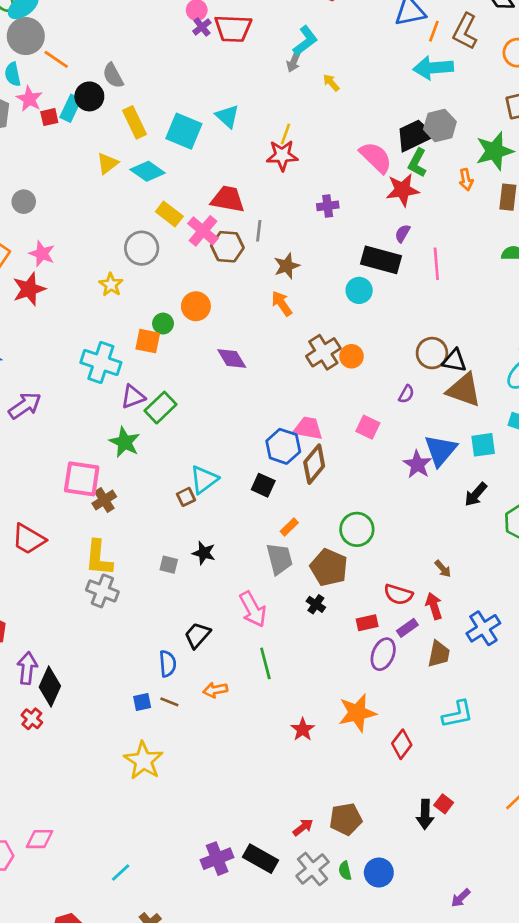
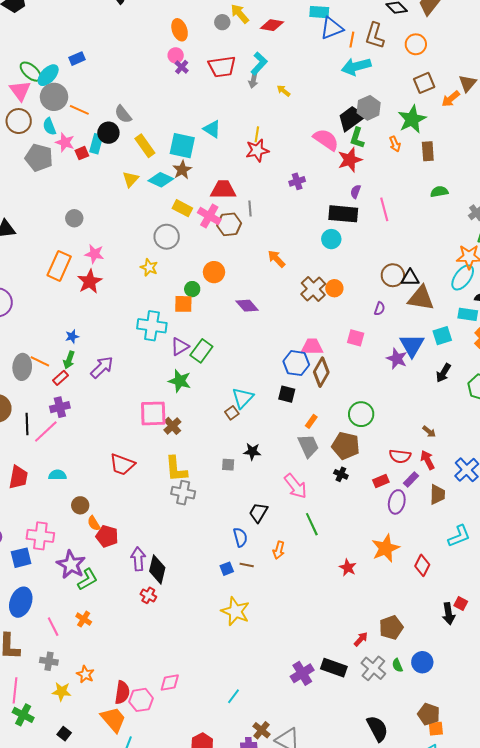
red trapezoid: (233, 28) -> (222, 67), moved
brown star: (287, 266) -> (182, 170), moved
orange arrow: (215, 690) -> (279, 550), turned -54

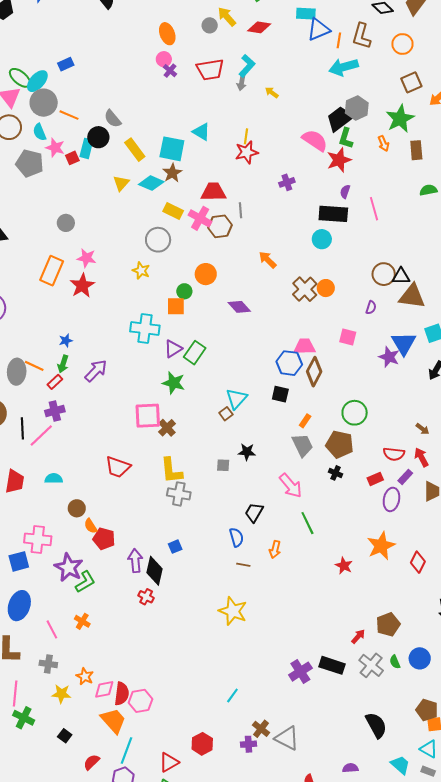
blue square: (227, 569) -> (175, 547), moved
pink diamond: (170, 682) -> (104, 689), moved

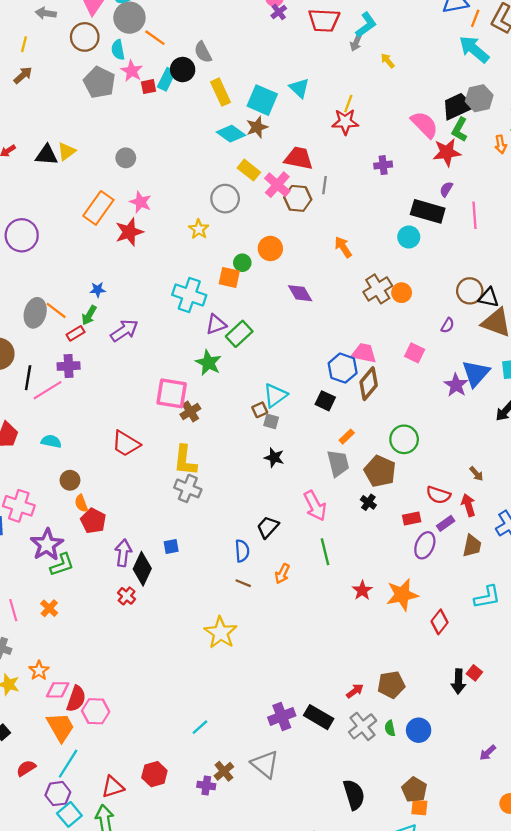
cyan arrow: (344, 67) -> (474, 49), turned 44
yellow triangle: (121, 183) -> (67, 151), moved
gray square: (223, 465) -> (271, 421), moved
red star: (344, 566) -> (362, 590), moved
gray triangle: (287, 738) -> (265, 764), moved

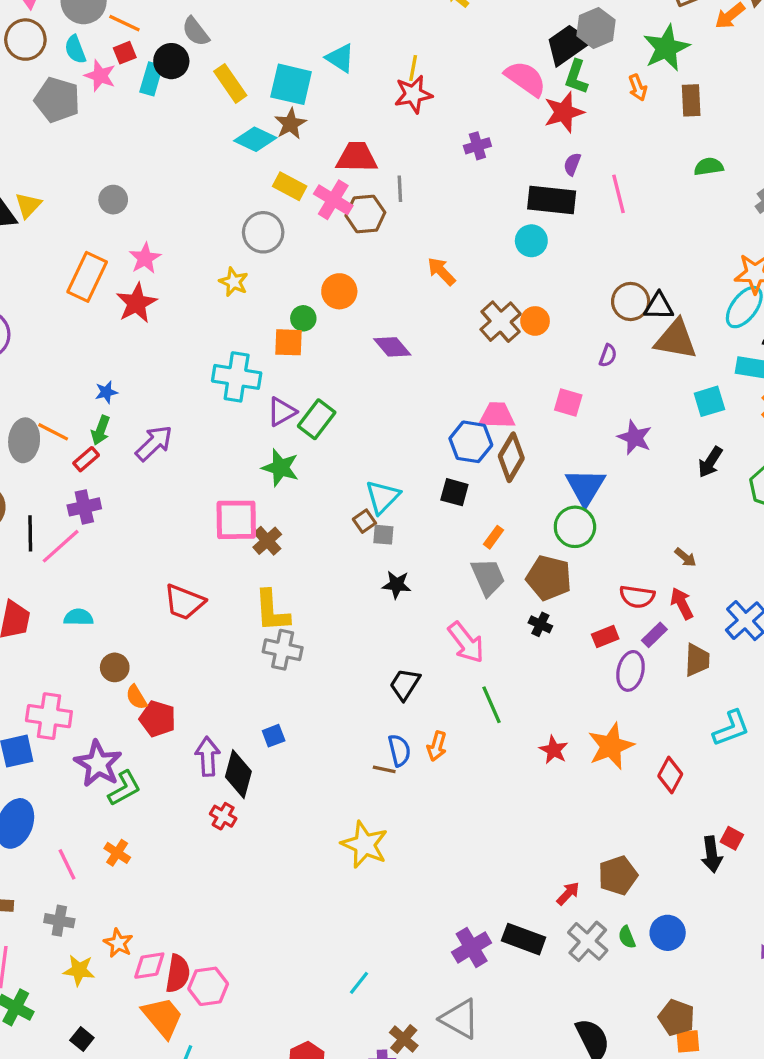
red square: (148, 87) -> (125, 53), moved
pink star: (141, 202) -> (145, 258), turned 30
blue triangle: (476, 373) -> (585, 487), moved
blue semicircle: (242, 551) -> (399, 750), moved

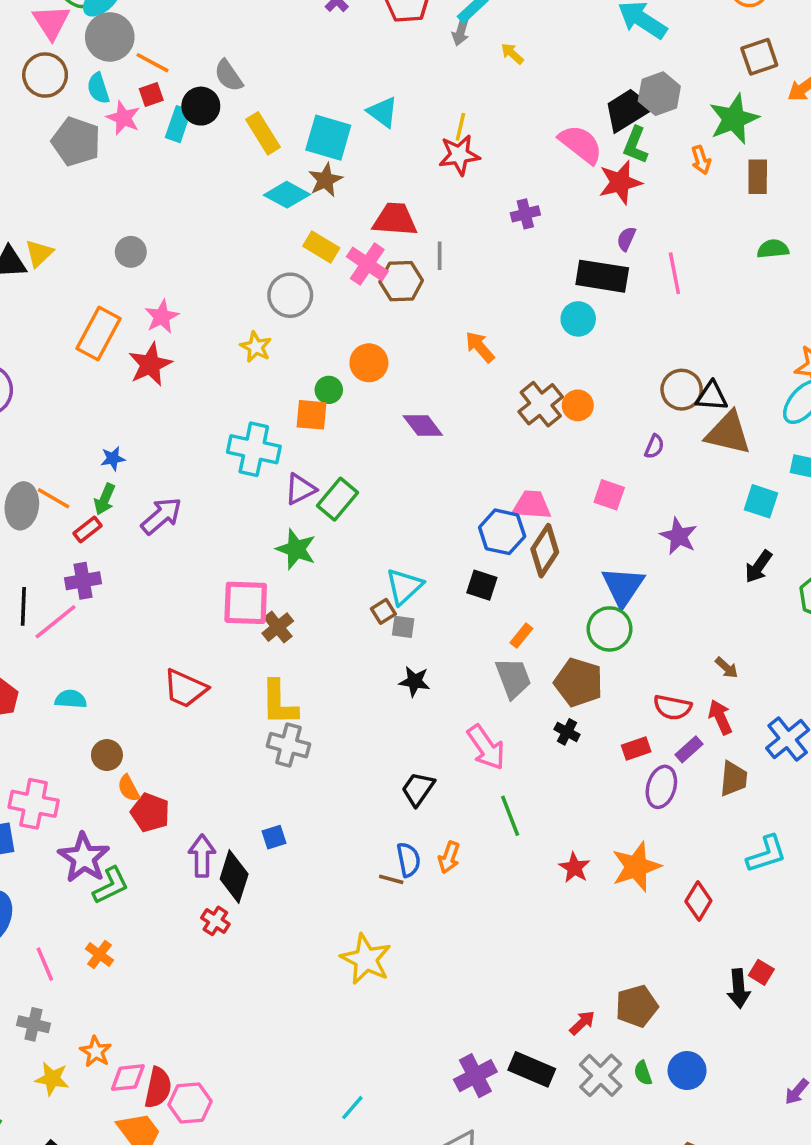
cyan square: (709, 401) -> (761, 501), turned 32

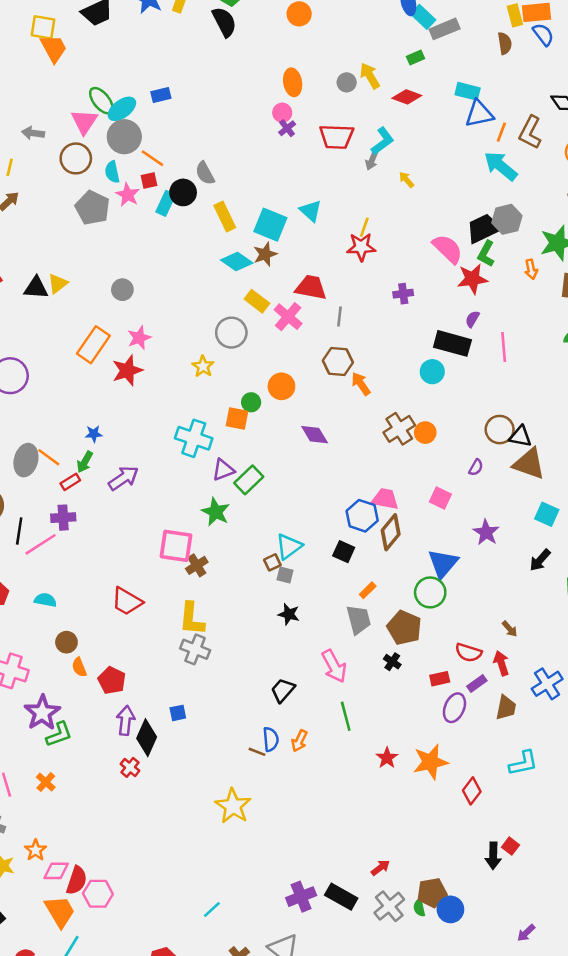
brown hexagon: (401, 281) -> (338, 362), moved
red pentagon: (150, 813) -> (112, 680), moved
brown pentagon: (637, 1006) -> (432, 893), moved

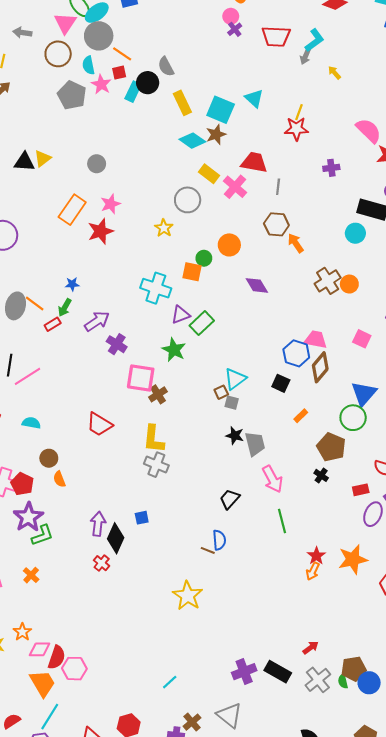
purple cross: (63, 518) -> (117, 344), moved, turned 36
gray trapezoid: (359, 620) -> (255, 444), moved
red pentagon: (112, 680) -> (22, 484), moved
orange arrow: (299, 741) -> (313, 571), moved

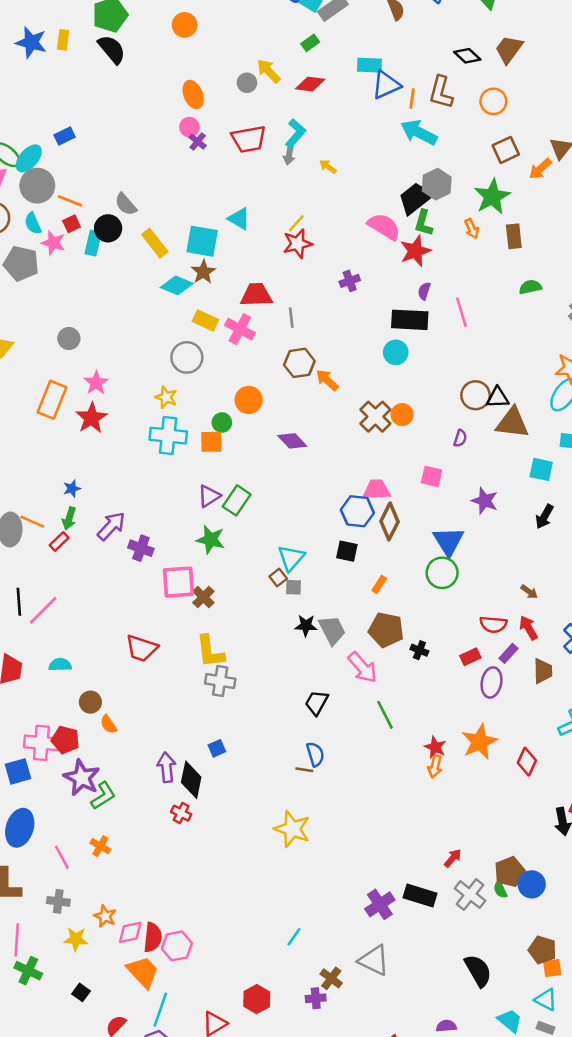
yellow line: (299, 112) -> (296, 223), turned 35
cyan cross: (156, 288) -> (168, 436), moved
brown pentagon: (331, 447) -> (386, 630), moved

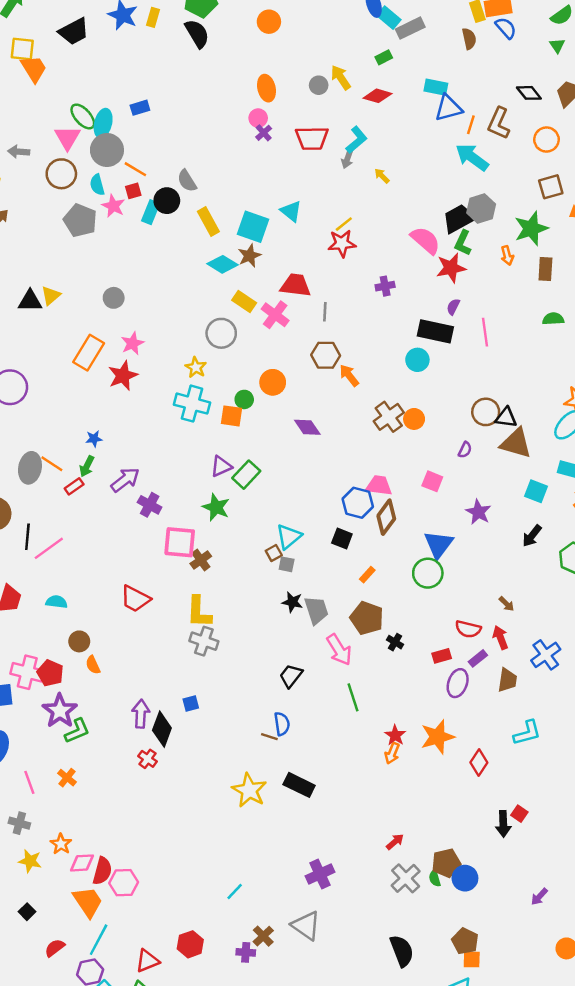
cyan ellipse: (29, 158) -> (103, 123), turned -36
black rectangle: (420, 896) -> (299, 785), moved

